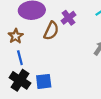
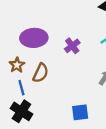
brown semicircle: (51, 31) -> (41, 73), moved
blue square: (44, 81) -> (80, 112), moved

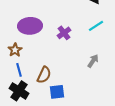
brown semicircle: (41, 73) -> (44, 75), moved
blue square: (80, 112) -> (57, 92), moved

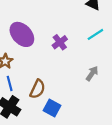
purple ellipse: (30, 26) -> (22, 34), turned 50
blue square: (57, 92) -> (52, 108), turned 35

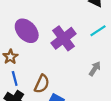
purple cross: (60, 42) -> (63, 38), size x1.6

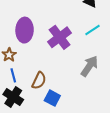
purple ellipse: (27, 31) -> (25, 30), turned 45
gray arrow: (95, 69) -> (89, 66), size x1.5

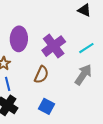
cyan line: (92, 30) -> (86, 48), moved
brown semicircle: (39, 81) -> (41, 75), moved

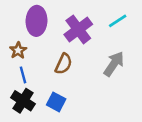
cyan line: (86, 48) -> (118, 21), moved
blue square: (46, 106) -> (56, 102), moved

